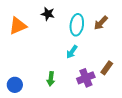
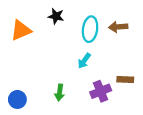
brown arrow: (101, 23) -> (118, 27), turned 42
brown rectangle: (107, 68) -> (125, 80), turned 56

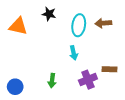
orange triangle: (21, 30) -> (18, 26), turned 36
cyan arrow: (84, 61) -> (74, 53), turned -48

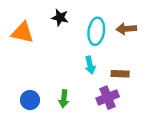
brown rectangle: (109, 69) -> (120, 74), moved
blue circle: (15, 87) -> (30, 100), moved

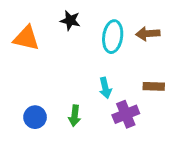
cyan arrow: (90, 65) -> (105, 88), moved
brown rectangle: (120, 74) -> (154, 86), moved

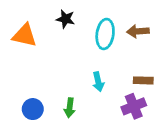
purple cross: (126, 114) -> (134, 106), moved

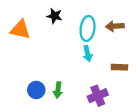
cyan arrow: (98, 82) -> (88, 54), moved
purple cross: (134, 106) -> (98, 96), moved
blue circle: (33, 109) -> (36, 90), moved

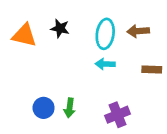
black star: (54, 16) -> (60, 28), moved
cyan arrow: (88, 54) -> (105, 64), turned 105
brown rectangle: (119, 67) -> (152, 69), moved

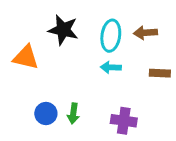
black star: (60, 28) -> (63, 30), size x1.5
orange triangle: (24, 35) -> (26, 57), moved
purple cross: (118, 115) -> (124, 121), turned 30

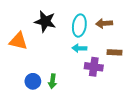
purple cross: (124, 121) -> (94, 67), moved

